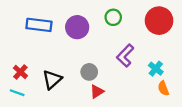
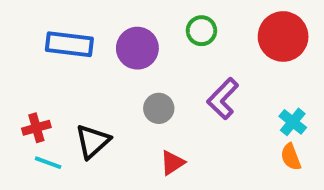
cyan cross: (156, 69) -> (293, 122), moved
red cross: (20, 72) -> (36, 128), turned 32
gray circle: (89, 72) -> (159, 108), moved
cyan line: (17, 93) -> (48, 163), moved

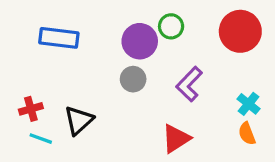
purple circle: (137, 48) -> (140, 41), moved
gray circle: (159, 108) -> (133, 79), moved
red triangle: (172, 163) -> (176, 139), moved, size x1.4

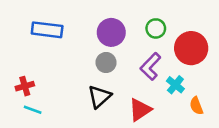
green circle: (171, 26) -> (156, 28), moved
red circle: (240, 31) -> (191, 48), moved
cyan cross: (249, 104) -> (175, 85), moved
black triangle: (79, 120) -> (99, 97), moved

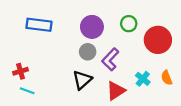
purple L-shape: (151, 66) -> (110, 59), moved
cyan cross: (175, 85) -> (143, 79), moved
orange semicircle: (196, 106) -> (167, 78), moved

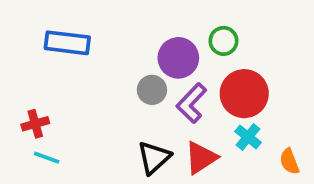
purple circle: (92, 27) -> (178, 58), moved
red circle: (158, 40) -> (244, 94), moved
orange semicircle: (167, 78) -> (289, 161), moved
black triangle: (82, 80) -> (154, 158), moved

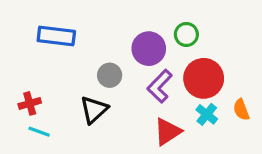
gray circle: (152, 90) -> (110, 75), moved
black triangle: (154, 158) -> (94, 110), moved
orange semicircle: (289, 161) -> (241, 110), moved

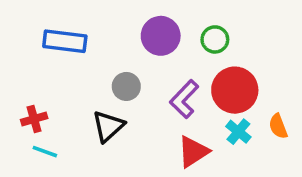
purple circle: (149, 49) -> (161, 36), moved

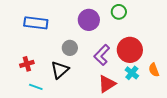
green circle: (215, 39) -> (119, 12), moved
red cross: (34, 119) -> (27, 64), moved
cyan line: (45, 152) -> (36, 87), moved

